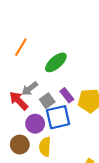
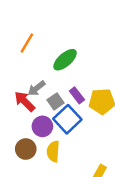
blue square: (58, 117) -> (67, 119), turned -30

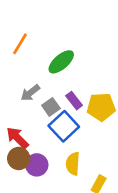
red arrow: (25, 101) -> (17, 138), moved
purple circle: (42, 126) -> (37, 165), moved
yellow semicircle: (53, 151) -> (73, 164), moved

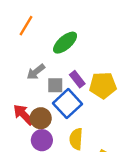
gray square: (51, 107) -> (55, 85), turned 35
brown circle: (19, 158) -> (41, 118), moved

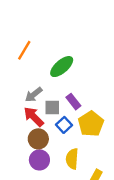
yellow pentagon: (103, 85) -> (91, 124), moved, turned -30
blue square: (68, 104) -> (64, 125), size x0.6
red arrow: (24, 115) -> (34, 117), moved

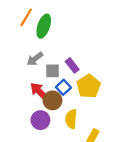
green ellipse: (62, 67) -> (44, 26), moved, turned -30
red arrow: (34, 117) -> (39, 92), moved
brown circle: (38, 139) -> (52, 100), moved

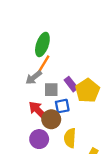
orange line: (26, 17) -> (44, 64), moved
yellow pentagon: (89, 86) -> (88, 91), moved
blue square: (63, 87) -> (62, 106), turned 32

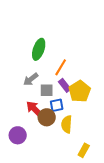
orange line: (44, 64) -> (61, 67), moved
yellow semicircle: (70, 138) -> (67, 124), moved
purple circle: (39, 139) -> (18, 135), moved

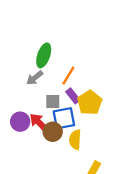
gray arrow: (31, 79) -> (35, 78), moved
blue square: (57, 105) -> (64, 118), size x1.5
purple circle: (18, 135) -> (20, 122), moved

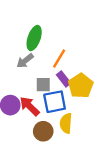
brown circle: (53, 132) -> (43, 131), moved

